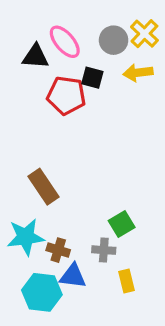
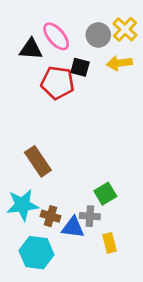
blue triangle: (73, 276) -> (73, 227), moved

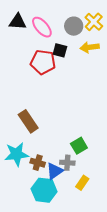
black triangle: (31, 49) -> (18, 22), moved
blue triangle: (73, 227) -> (55, 171), turned -42
yellow rectangle: (110, 243) -> (82, 183), turned 48
cyan hexagon: (36, 253) -> (44, 190), moved

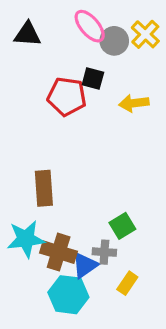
pink ellipse: (42, 27) -> (90, 26), moved
yellow arrow: (90, 47) -> (134, 103), moved
brown rectangle: (28, 121) -> (44, 188), turned 30
brown cross: (38, 163) -> (59, 252), size x1.5

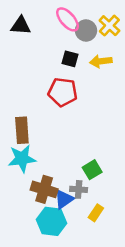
red pentagon: (67, 97) -> (63, 92), moved
yellow arrow: (134, 103) -> (101, 61), moved
brown rectangle: (44, 188) -> (22, 130), moved
cyan star: (26, 239) -> (22, 159), moved

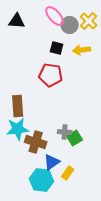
brown cross: (44, 189) -> (36, 142), moved
gray cross: (79, 189) -> (65, 132), moved
yellow rectangle: (96, 213) -> (68, 173), moved

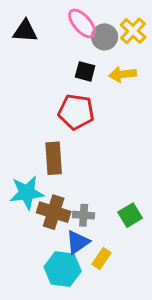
brown rectangle: (18, 106) -> (54, 158), moved
gray cross: (65, 132) -> (84, 215), moved
green square: (75, 138) -> (130, 215), moved

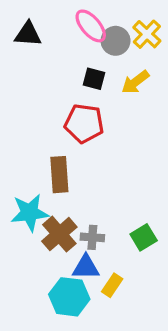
yellow arrow: (123, 74) -> (135, 82), turned -30
brown cross: (54, 212) -> (59, 234), turned 32
blue triangle: (78, 242) -> (86, 267), turned 35

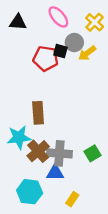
gray circle: (115, 41) -> (74, 43), moved
red pentagon: (84, 123) -> (46, 59), moved
gray cross: (92, 237) -> (59, 153), size x1.6
yellow rectangle: (112, 285) -> (72, 199), moved
cyan hexagon: (69, 297) -> (30, 192), moved

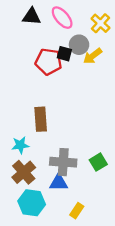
black triangle: (18, 22) -> (32, 16), moved
cyan star: (19, 137) -> (20, 145), size x0.7
brown cross: (38, 151) -> (24, 172), moved

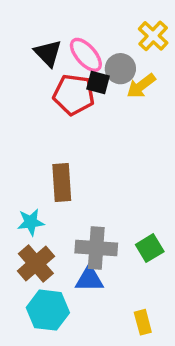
black triangle: (32, 16) -> (48, 53), moved, turned 42
pink ellipse: (62, 18) -> (86, 55), moved
yellow rectangle: (77, 211) -> (143, 322), moved, turned -49

